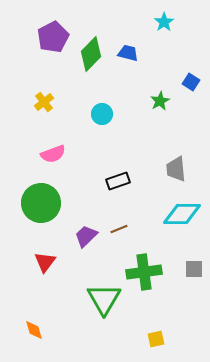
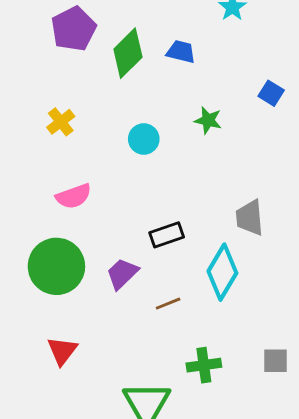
green star: (160, 101) -> (208, 120), moved, turned -30
cyan diamond: (182, 214) -> (222, 272), moved, turned -60
purple trapezoid: (86, 236) -> (122, 274), moved
green cross: (144, 272) -> (204, 365), size x0.7

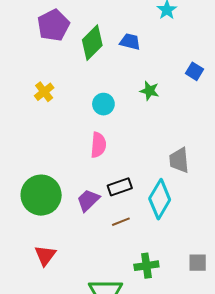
pink semicircle: (74, 196) -> (98, 145), moved, turned -65
black rectangle: (167, 235) -> (120, 187), moved

